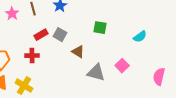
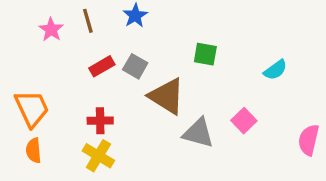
brown triangle: (78, 52) -> (167, 96), size x1.6
red cross: (32, 56) -> (100, 121), moved
yellow cross: (24, 86) -> (98, 156), moved

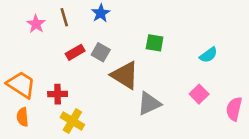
orange trapezoid: (32, 108) -> (21, 85), turned -32
red cross: (100, 121) -> (58, 94), moved
pink square: (244, 121) -> (199, 94), moved
gray triangle: (198, 133) -> (149, 103), turned -40

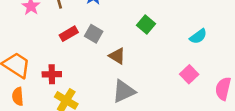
green square: (155, 43) -> (146, 25), turned 30
brown triangle: (125, 75) -> (117, 56), size x0.6
gray triangle: (149, 103) -> (124, 91), moved

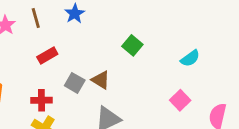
gray square: (94, 34) -> (75, 83), moved
red cross: (52, 74) -> (41, 100), moved

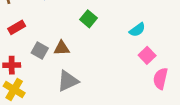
brown triangle: (101, 80) -> (62, 48), turned -35
pink square: (180, 100) -> (147, 55), moved

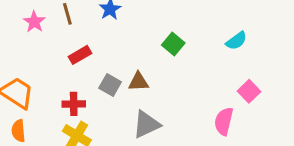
cyan semicircle: (137, 30) -> (236, 41), moved
pink semicircle: (160, 79) -> (224, 121), moved

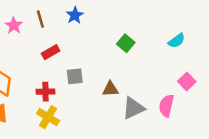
brown triangle: (138, 82) -> (110, 89), moved
gray square: (110, 85) -> (75, 76), turned -36
gray triangle: (146, 124) -> (133, 108), moved

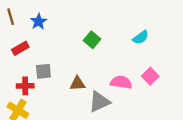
blue star: (75, 15) -> (39, 22), moved
red cross: (46, 92) -> (25, 86), moved
pink semicircle: (166, 106) -> (121, 82), moved, turned 85

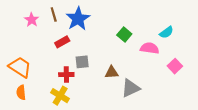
blue star: (39, 22) -> (78, 19), size x1.6
pink semicircle: (121, 82) -> (150, 48), moved

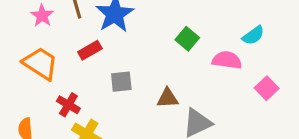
orange trapezoid: (20, 67) -> (40, 63), moved
red cross: (66, 75) -> (68, 105), moved, turned 32

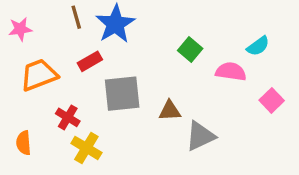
pink star: (42, 16) -> (20, 29), moved, turned 30
orange trapezoid: (40, 63) -> (39, 75), turned -54
gray square: (121, 82) -> (122, 94), size x1.6

